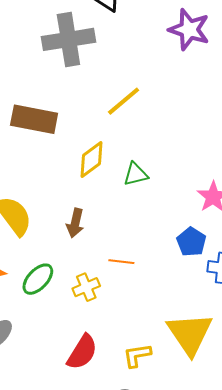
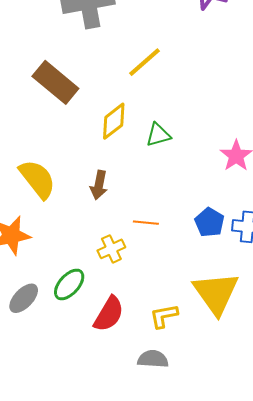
brown rectangle: (34, 119) -> (55, 82), turned 30
blue pentagon: (191, 242) -> (210, 222), moved
green ellipse: (38, 279) -> (69, 284), moved

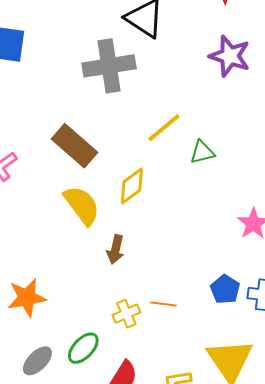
green triangle: (158, 135) -> (202, 152), moved
yellow semicircle: (37, 179) -> (82, 205), moved
orange line: (146, 223) -> (163, 304), moved

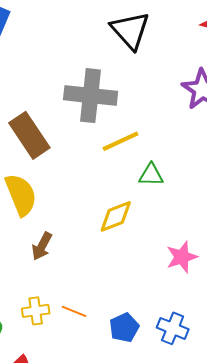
gray cross: (109, 66) -> (91, 96), moved
yellow diamond: (132, 186) -> (116, 216), moved
blue pentagon: (225, 289) -> (124, 328), moved

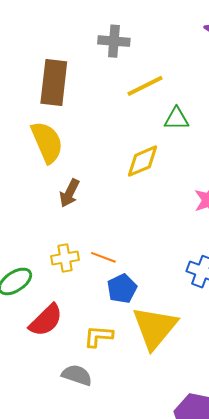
gray cross: (91, 96) -> (114, 41), size x0.6
brown rectangle: (29, 135) -> (54, 83), turned 42
blue pentagon: (124, 328) -> (122, 289), moved

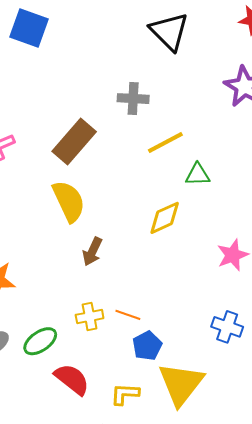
brown rectangle: (54, 83) -> (74, 141), turned 36
red semicircle: (46, 320) -> (72, 379), turned -96

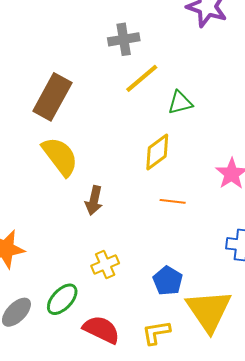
gray cross: (133, 99) -> (124, 39), moved
orange line: (128, 315) -> (173, 201), moved

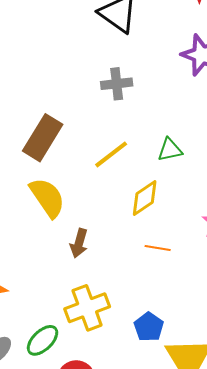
yellow line: (142, 78) -> (111, 154), moved
yellow cross: (105, 265) -> (87, 308), size x1.6

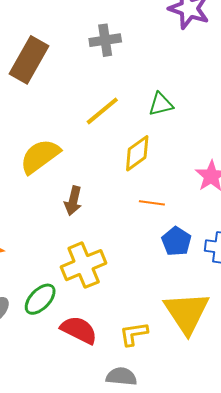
brown rectangle: (43, 138) -> (29, 60), moved
yellow semicircle: (47, 198) -> (40, 156), turned -90
blue pentagon: (149, 327) -> (176, 241), moved

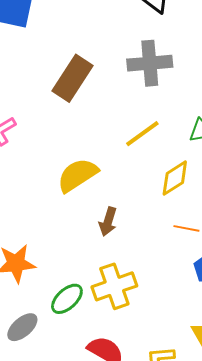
gray cross: (105, 40) -> (150, 63), size x1.4
green ellipse: (40, 299) -> (67, 299), moved

